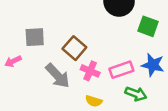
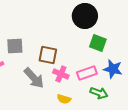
green square: (148, 26) -> (98, 43), moved
brown square: (74, 48) -> (48, 55), turned -30

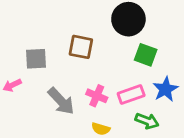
brown square: (48, 55) -> (81, 47), moved
blue star: (113, 69) -> (165, 89), turned 30

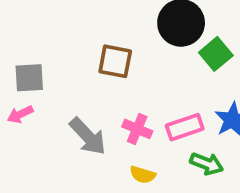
green square: (146, 55) -> (216, 54), moved, turned 30
gray square: (36, 59) -> (29, 78), moved

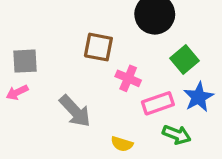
green square: (216, 54) -> (184, 60), moved
pink cross: (137, 129) -> (128, 78), moved

